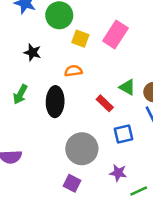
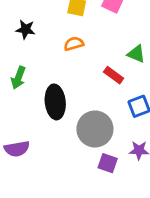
black ellipse: (55, 102) -> (55, 102), moved
purple square: (72, 183) -> (108, 163), moved

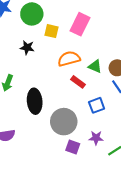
black star: (26, 29) -> (27, 48), moved
orange semicircle: (74, 44) -> (69, 59), moved, size x1.5

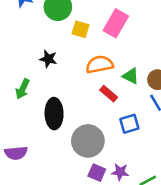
black star: (27, 48) -> (48, 59), moved
purple star: (96, 138) -> (120, 172), moved

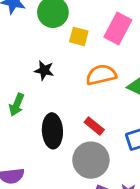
red rectangle: (109, 94) -> (94, 126), moved

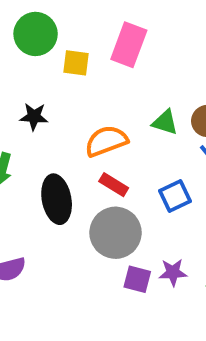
orange semicircle: (101, 75) -> (106, 141), moved

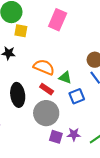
yellow square: (76, 63) -> (21, 31), moved
green triangle: (165, 122) -> (65, 78), moved
orange semicircle: (106, 141) -> (44, 67), turned 40

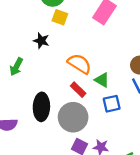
black ellipse: (18, 95) -> (41, 107), moved

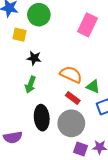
yellow square: (60, 17) -> (20, 35), moved
green arrow: (16, 67) -> (30, 85), moved

